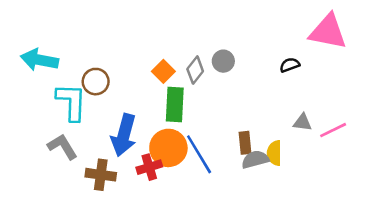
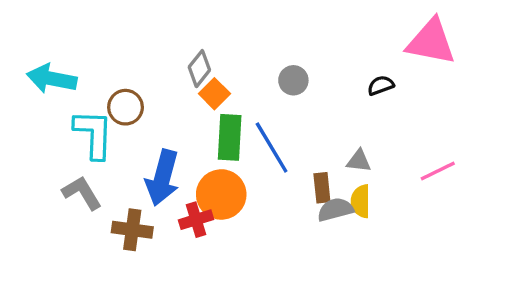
gray diamond: (195, 70) -> (199, 69), moved
gray triangle: (302, 122) -> (359, 161), moved
blue line: (199, 154) -> (272, 147), moved

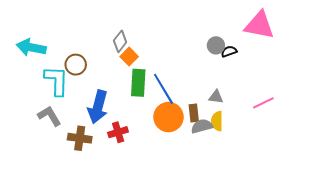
gray circle: (293, 80) -> (216, 45), moved
orange circle: (221, 194) -> (169, 117), moved

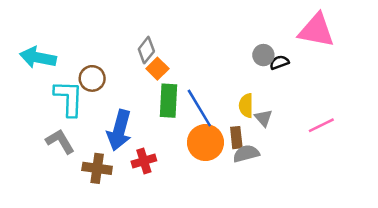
gray triangle: (216, 97) -> (263, 118), turned 42
yellow semicircle: (217, 121) -> (246, 106), moved

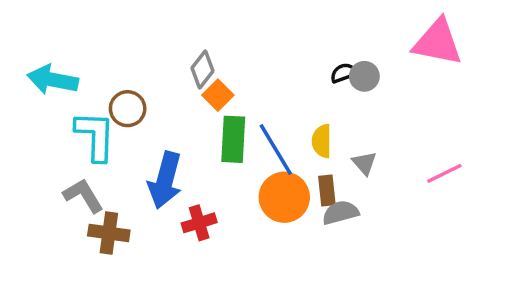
black semicircle: (279, 62) -> (344, 73), moved
yellow semicircle: (246, 106) -> (322, 141), moved
brown cross: (97, 168) -> (109, 233), moved

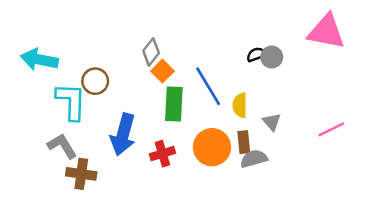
blue line: (276, 150) -> (208, 86), moved
red cross: (199, 223) -> (162, 154), moved

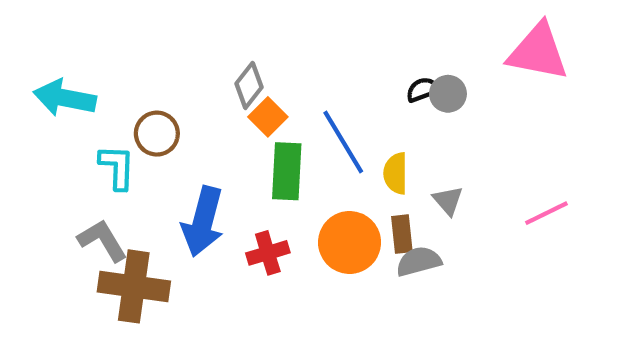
cyan L-shape: (71, 101) -> (117, 167), size x0.7
brown cross: (81, 174) -> (134, 286), size x1.4

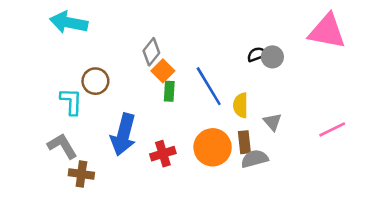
cyan arrow: (65, 98) -> (69, 23), moved
green rectangle: (287, 171) -> (169, 91), moved, size x0.6
brown cross: (134, 286) -> (81, 174), size x0.6

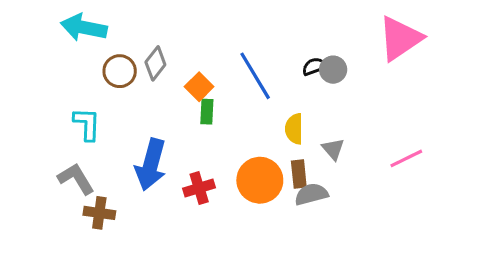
pink triangle: (327, 31) -> (400, 38), turned -45
gray diamond: (151, 52) -> (155, 63), moved
brown circle: (95, 81) -> (120, 71), moved
blue line: (209, 86) -> (255, 76), moved

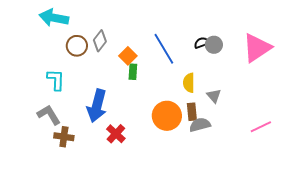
pink triangle: (400, 38) -> (257, 48), moved
pink line: (406, 158) -> (261, 127), moved
red cross: (199, 188) -> (116, 134), moved, turned -30

